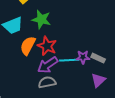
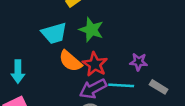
orange semicircle: (28, 46) -> (70, 61), turned -84
purple star: (83, 57) -> (139, 62), moved

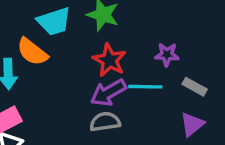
orange semicircle: (70, 61) -> (32, 52), moved

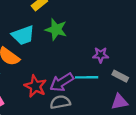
red star: (109, 60) -> (35, 86), moved
purple triangle: (192, 124) -> (119, 102), turned 30

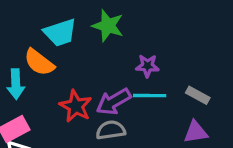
purple star: (101, 55) -> (147, 66), moved

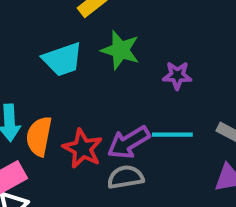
orange semicircle: (39, 62) -> (39, 136), moved, turned 64
purple star: (147, 66) -> (177, 75), moved

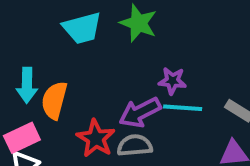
purple star: (177, 75) -> (172, 81), moved
red star: (83, 149) -> (96, 138), moved

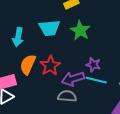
cyan arrow: (27, 85) -> (18, 37), moved
red star: (96, 138) -> (50, 66), moved

